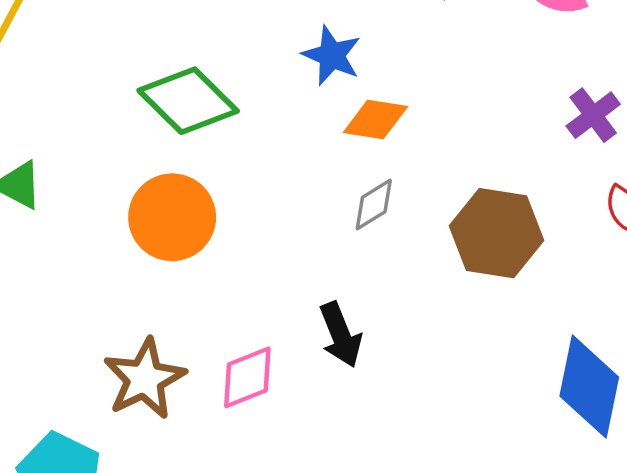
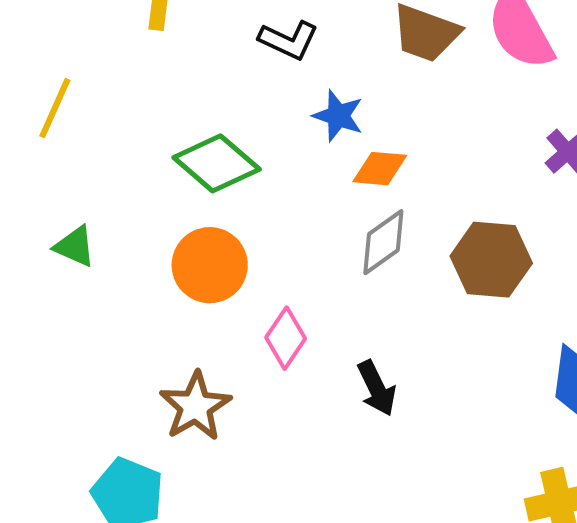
gray diamond: (374, 205) -> (383, 242), size x1.4
black arrow: (341, 335) -> (377, 388), moved
pink diamond: (247, 377) -> (286, 338), moved, turned -30

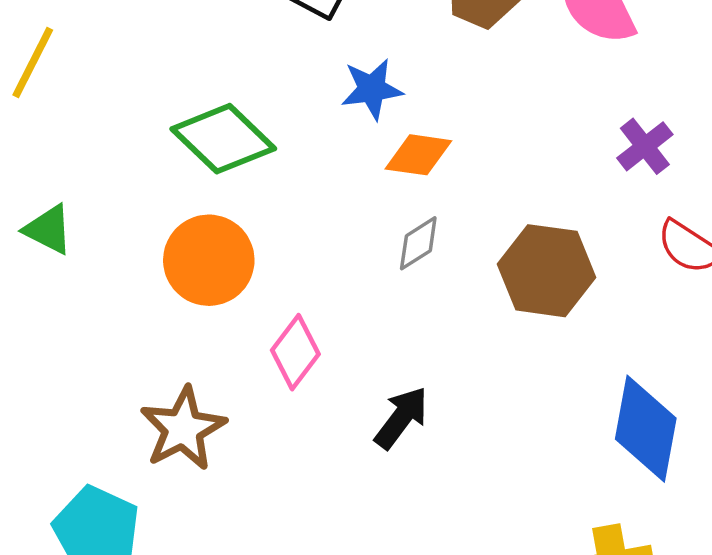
blue star: (338, 116) -> (372, 89), turned -30
gray diamond: (383, 242) -> (418, 243), size x0.7
black arrow: (377, 388) -> (401, 418), turned -120

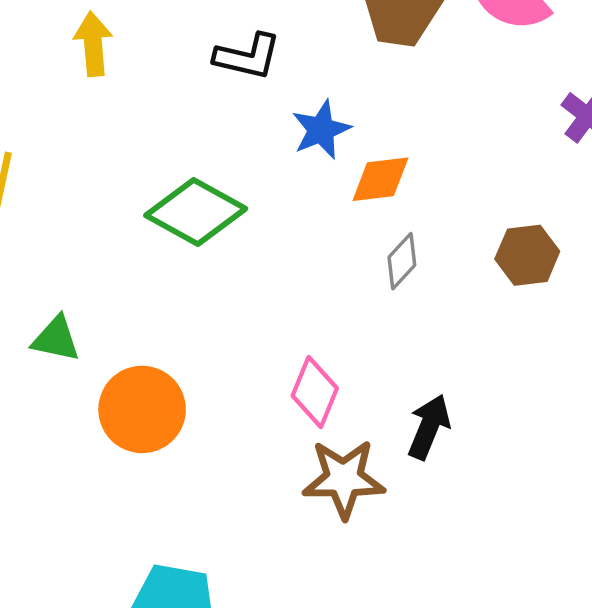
orange circle: (209, 260) -> (142, 409), moved
brown hexagon: (546, 271) -> (527, 255), size x0.7
brown star: (183, 429) -> (344, 479), moved, turned -30

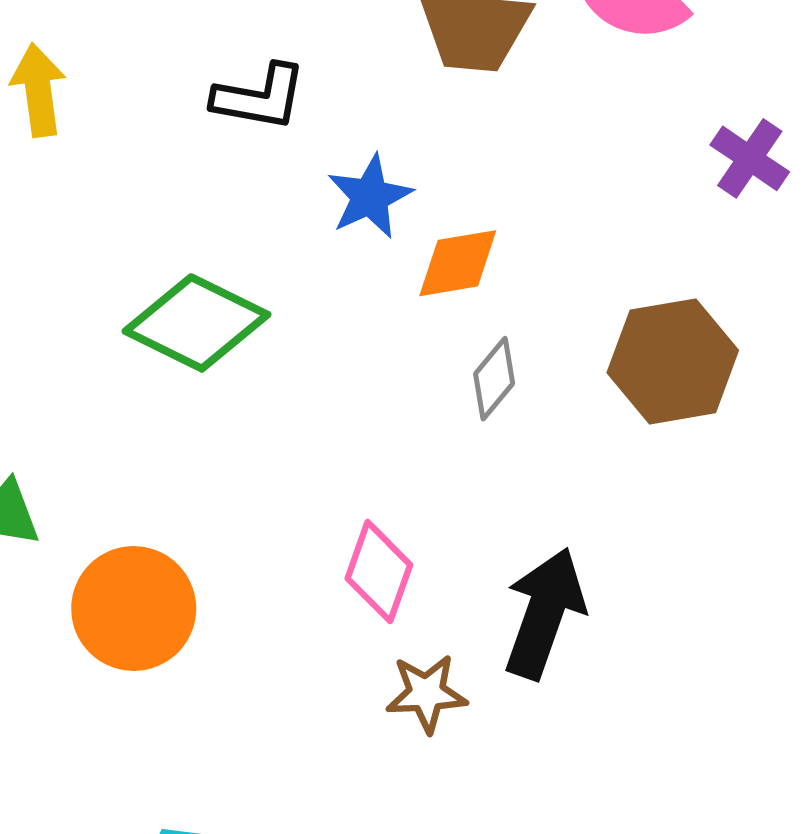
brown hexagon: (527, 255) -> (673, 361), size x1.4
black arrow: (429, 427) -> (544, 613), size x1.4
brown star: (344, 479) -> (426, 693), size x0.7

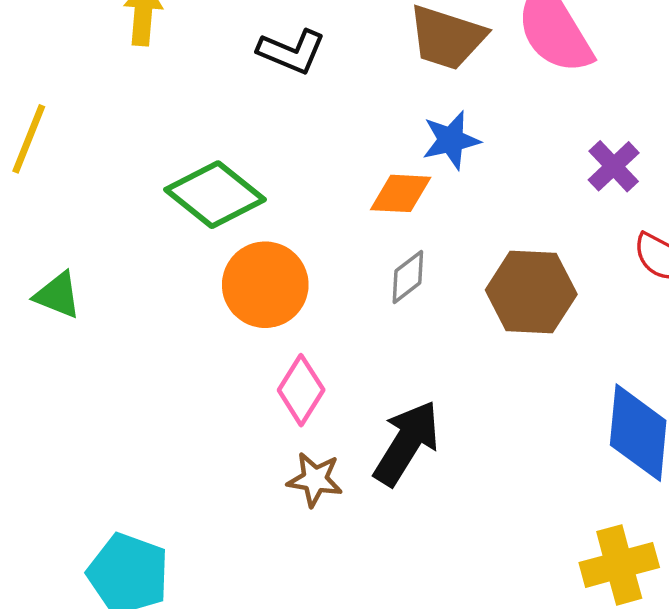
blue star: (370, 197) -> (451, 140), moved
orange circle: (134, 608) -> (265, 285), moved

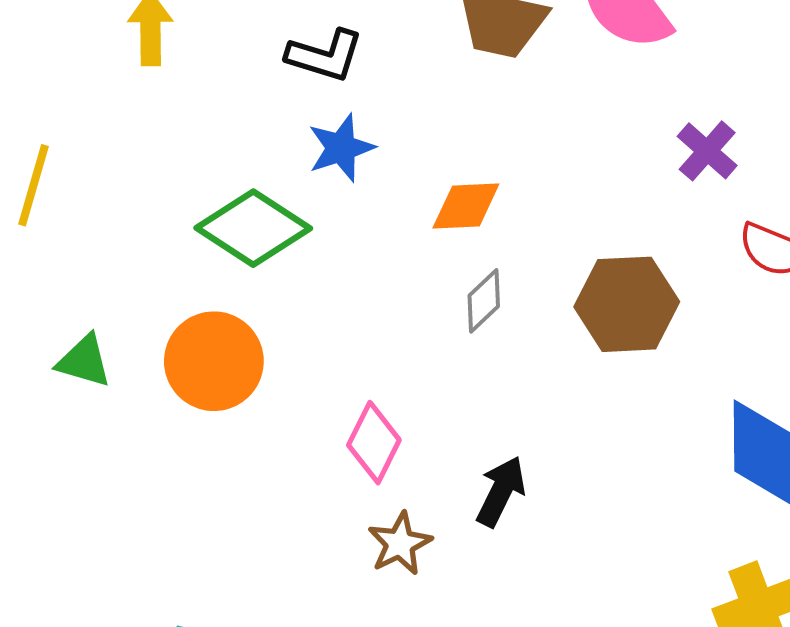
blue star: (451, 140) -> (341, 148), moved
orange circle: (265, 285) -> (214, 361), moved
black arrow: (407, 443) -> (501, 491), size x0.7
brown star: (315, 480) -> (400, 544), turned -30

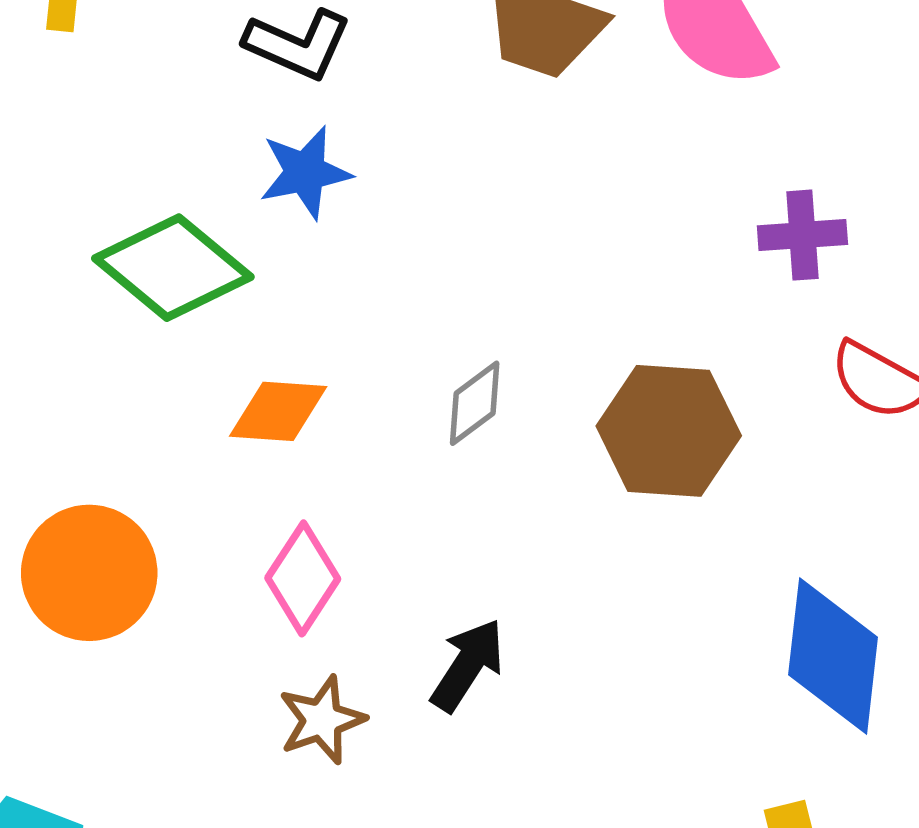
purple cross: (707, 151) -> (802, 235), turned 38
orange diamond: (466, 206) -> (278, 411), moved
orange circle: (214, 361) -> (89, 573), moved

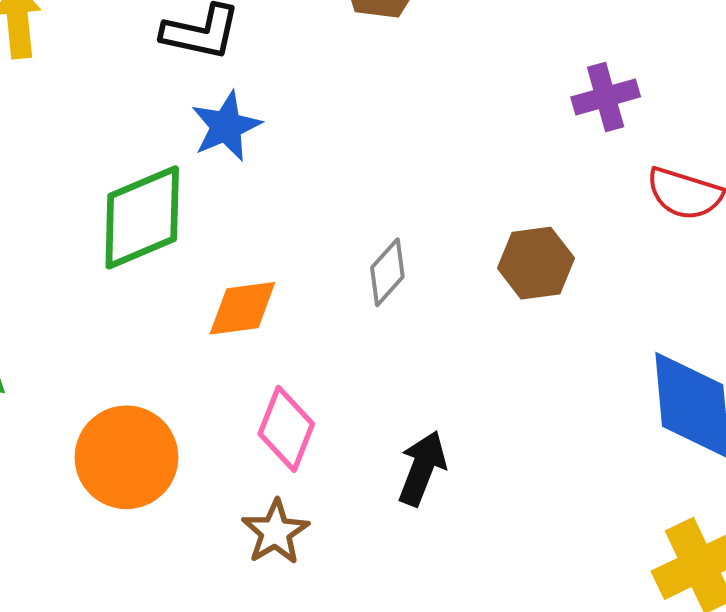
green diamond: (173, 268) -> (142, 217), turned -51
brown hexagon: (669, 431) -> (536, 263), size x0.7
brown star: (322, 720) -> (275, 532), moved

